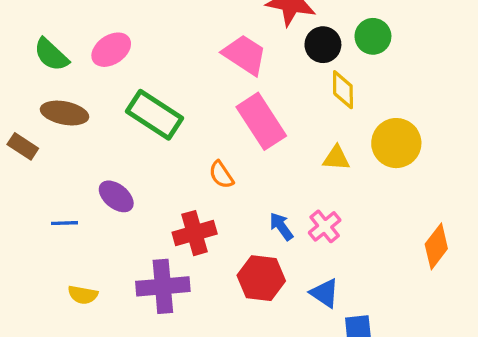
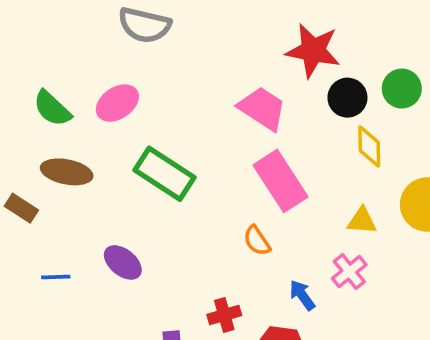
orange semicircle: (221, 175) -> (257, 241), moved
blue line: (65, 223) -> (56, 277), moved
pink cross: (325, 226) -> (349, 272), moved
red cross: (195, 233) -> (224, 315), moved, size x0.7

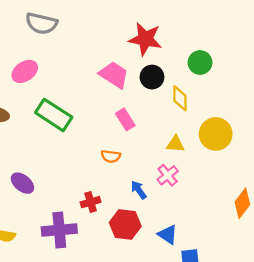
black circle: (347, 98) -> (152, 77), moved
pink rectangle: (280, 181) -> (125, 119), size x0.6
orange semicircle: (257, 241) -> (111, 156), turned -48
purple ellipse: (123, 262) -> (22, 183), moved

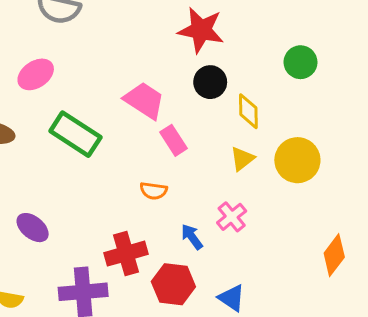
green circle: (200, 63) -> (301, 62), moved
pink trapezoid: (114, 75) -> (144, 100), moved
yellow triangle: (175, 144) -> (242, 159), moved, turned -42
red cross: (91, 202) -> (126, 254), size x1.5

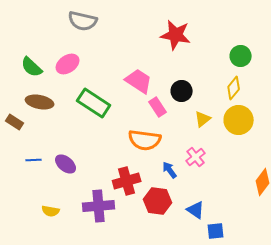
black circle: (210, 82) -> (182, 91), moved
yellow diamond: (248, 111) -> (234, 88), moved, turned 40
orange semicircle: (154, 191) -> (145, 140), size x1.8

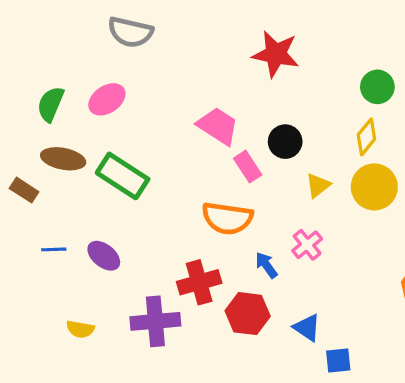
green semicircle: (32, 67) -> (51, 104), turned 70
green rectangle: (94, 103) -> (123, 176), moved

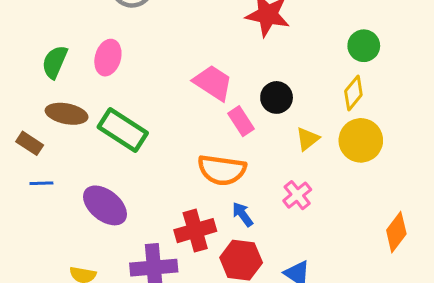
pink ellipse: (107, 99) -> (108, 58), turned -40
blue line: (54, 249) -> (41, 183), moved
purple ellipse: (104, 256) -> (105, 205), size x1.4
blue arrow: (266, 265) -> (243, 214), moved

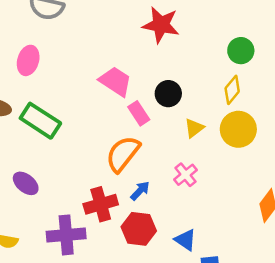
orange semicircle: (222, 170) -> (123, 154), turned 120
purple ellipse: (105, 205) -> (26, 183), size x0.7
blue arrow: (243, 214) -> (140, 191), turned 80

